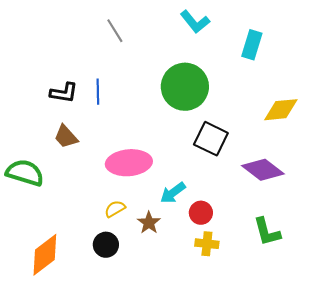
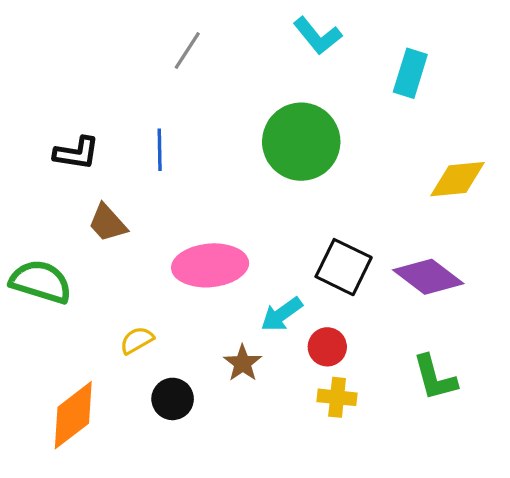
gray line: (115, 31) -> (187, 50), turned 65
black L-shape: (64, 93) -> (77, 153), moved
black square: (211, 139) -> (344, 267), moved
yellow semicircle: (115, 209) -> (137, 340), moved

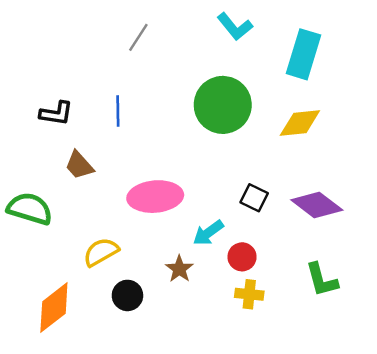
cyan rectangle: (410, 73) -> (304, 54), size x1.4
yellow diamond: (458, 179) -> (300, 123), moved
black square: (344, 267) -> (254, 198), size x0.7
yellow semicircle: (137, 340) -> (101, 252), size x1.4

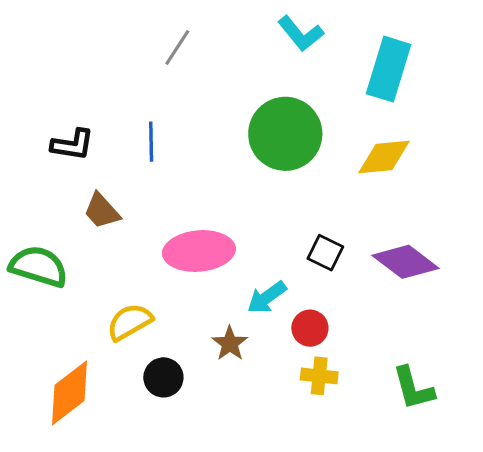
green L-shape: (322, 280) -> (413, 388), moved

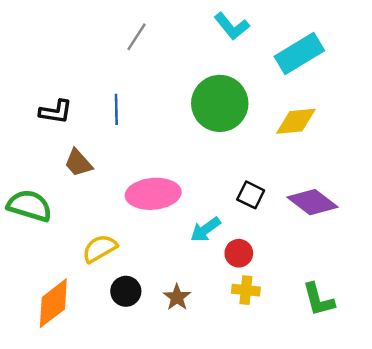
cyan rectangle: (389, 69) -> (299, 53), turned 42
brown star: (230, 344) -> (177, 297), moved

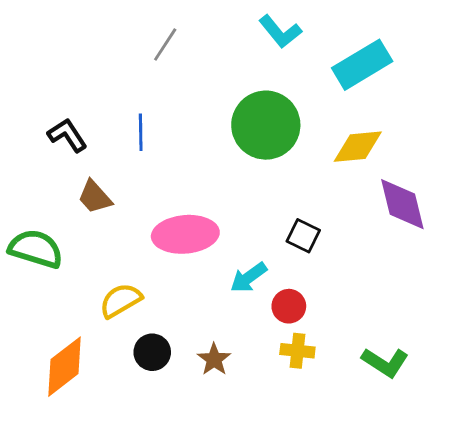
black L-shape: (56, 112) -> (67, 135), turned -132
purple diamond: (312, 202) -> (402, 204), moved, turned 39
green L-shape: (318, 300) -> (385, 362), turned -42

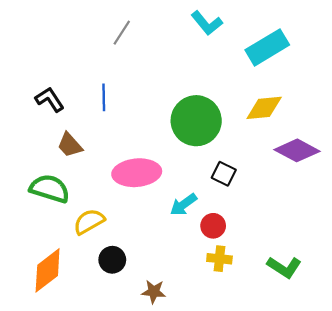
green circle: (266, 125) -> (196, 121), moved
purple diamond: (402, 204) -> (297, 150), turned -48
green semicircle: (36, 249) -> (50, 189), moved
brown star: (214, 359) -> (154, 292), moved, turned -30

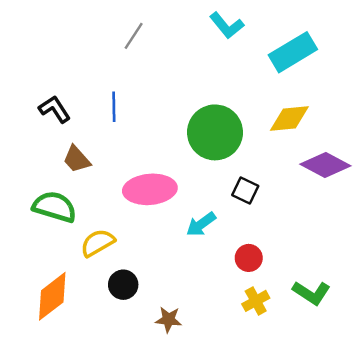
red circle: (213, 226) -> (249, 258), moved
yellow cross: (219, 259) -> (256, 301), moved, turned -35

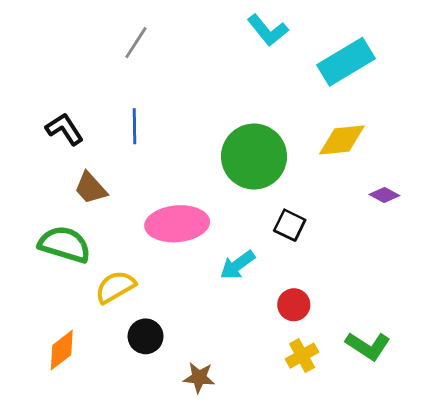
gray line: (134, 36) -> (136, 43), moved
purple diamond: (325, 165) -> (384, 195), size x0.5
orange diamond: (52, 296) -> (62, 350), size x0.7

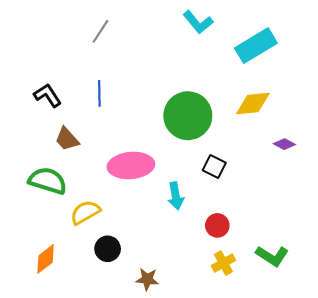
cyan arrow: (238, 265) -> (176, 196), turned -64

